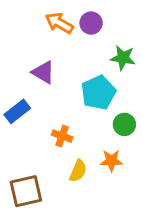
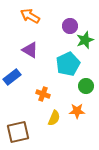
orange arrow: (59, 23) -> (30, 16), moved
purple circle: (91, 23) -> (70, 26), moved
green star: (123, 58) -> (85, 40), turned -30

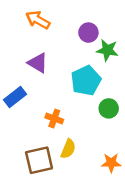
green star: (85, 40) -> (107, 50), turned 30
orange star: (77, 111) -> (111, 163), moved
brown square: (18, 132) -> (39, 160), moved

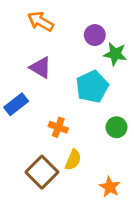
green circle: (109, 108) -> (117, 127), moved
brown square: (39, 160) -> (42, 172), turned -32
orange star: (111, 163) -> (110, 187), moved, turned 30

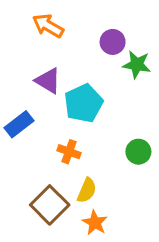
cyan pentagon: (92, 87) -> (84, 103), moved
orange star: (110, 187) -> (95, 223), moved

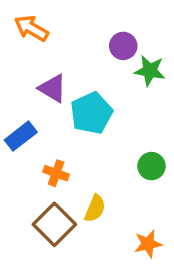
orange arrow: (48, 26) -> (31, 28), moved
orange cross: (69, 152) -> (56, 173), moved
orange star: (95, 223) -> (148, 244), moved, turned 30

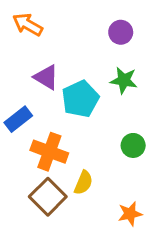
purple circle: (123, 46) -> (121, 32), moved
green star: (150, 71) -> (124, 80), moved
orange cross: (56, 173) -> (49, 152), size x1.6

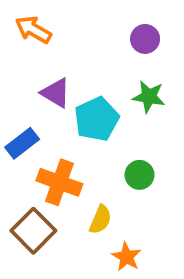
green circle: (133, 145) -> (139, 175), moved
brown square: (48, 197) -> (33, 231), moved
orange star: (130, 214) -> (126, 257), moved, turned -30

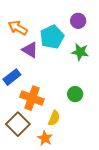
orange arrow: (33, 30) -> (18, 28), moved
cyan pentagon: (97, 119) -> (52, 37), moved
orange star: (126, 257) -> (45, 138), moved

